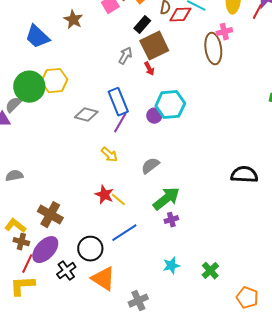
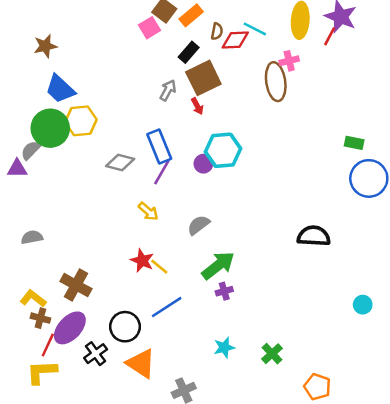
brown star: (73, 20) -> (45, 46), moved, turned 30
blue trapezoid: (37, 37) -> (60, 89), moved

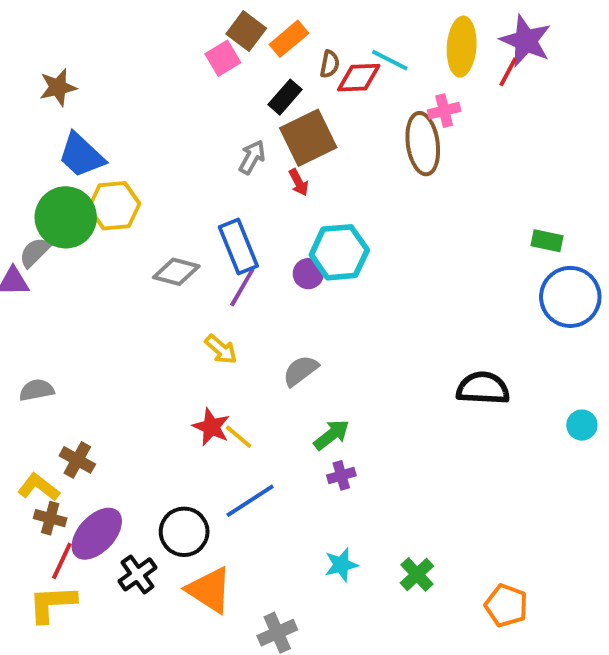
green arrow: (218, 265) -> (332, 435), size x0.7
brown cross: (76, 285) -> (77, 460), moved, size x0.7
cyan circle: (363, 305) -> (582, 425), moved
orange pentagon: (317, 387) -> (506, 606), moved

